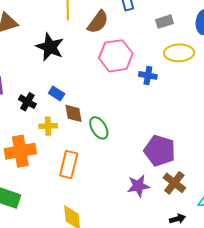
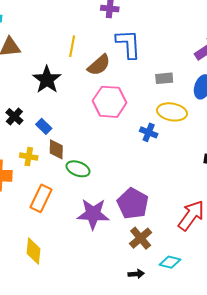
blue cross: (148, 75) -> (149, 132), moved
black cross: (27, 102) -> (14, 116), moved
green ellipse: (99, 128) -> (78, 169), turned -50
purple star: (138, 186) -> (93, 214), moved, size x1.4

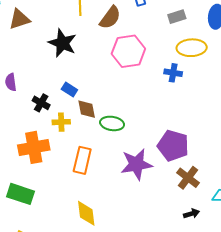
black cross: (14, 116) -> (41, 103), moved

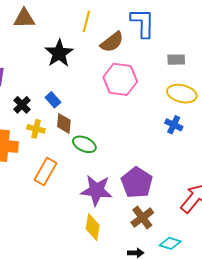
blue cross: (173, 73) -> (174, 125), moved
yellow diamond: (86, 213) -> (93, 227), moved

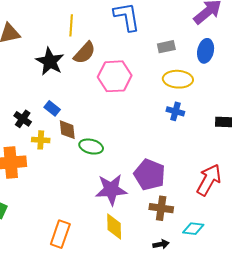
brown semicircle: (112, 42) -> (85, 53), moved
orange rectangle: (46, 171) -> (60, 234), moved
brown cross: (142, 218) -> (161, 208), turned -35

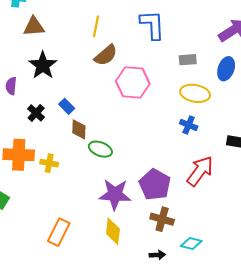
black star: (50, 61) -> (43, 65), moved
yellow cross: (41, 140) -> (49, 163), moved
red arrow: (209, 180) -> (200, 171), moved

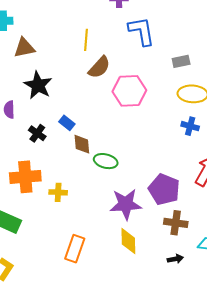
yellow cross: (49, 163) -> (58, 192), moved

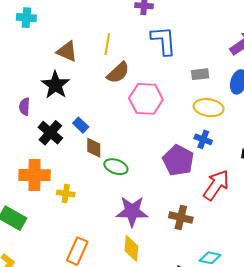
brown triangle: (24, 48) -> (67, 51), moved, turned 30
black cross: (37, 133) -> (50, 133), size x1.4
purple pentagon: (164, 189) -> (178, 160), moved
brown cross: (176, 223) -> (181, 218), moved

